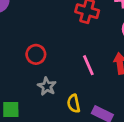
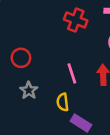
yellow semicircle: (74, 104) -> (63, 102), moved

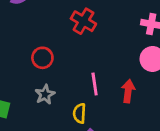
red cross: (76, 20) -> (83, 21), moved

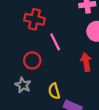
red circle: (42, 58) -> (32, 60), moved
pink line: (95, 84) -> (55, 42), moved

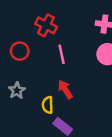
red circle: (32, 60) -> (20, 51), moved
red arrow: (86, 62) -> (65, 89), moved, turned -36

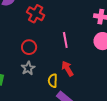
red cross: (46, 25) -> (36, 14), moved
red circle: (20, 51) -> (29, 47), moved

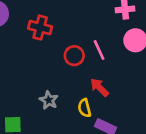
pink line: (65, 40) -> (99, 50), moved
red circle: (29, 47) -> (74, 56), moved

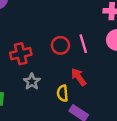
red cross: (40, 28) -> (21, 54), moved, turned -36

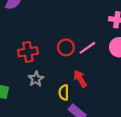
pink line: (83, 44) -> (87, 48), turned 66

